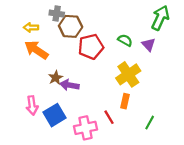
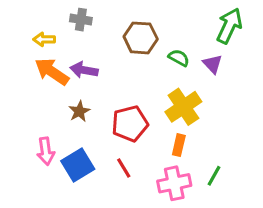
brown hexagon: (71, 26) -> (141, 38), moved
red pentagon: (91, 47) -> (130, 124), moved
purple arrow: (69, 85) -> (84, 70), moved
red line: (109, 117) -> (124, 168), moved
pink cross: (86, 128) -> (174, 183), moved

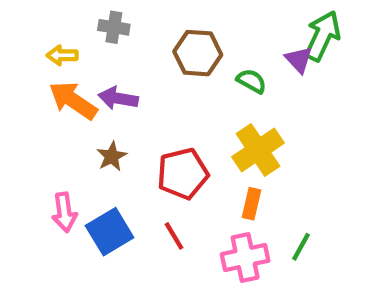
purple triangle: (212, 64) -> (299, 60), moved

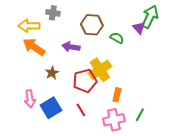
yellow arrow: (62, 55) -> (29, 26), size x1.5
purple arrow: (118, 98) -> (71, 47), moved
yellow cross: (258, 150) -> (100, 70), moved

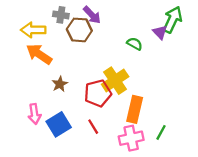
brown hexagon: (92, 25) -> (79, 30), moved
purple arrow: (71, 47) -> (92, 15), moved, turned -144
orange rectangle: (117, 95) -> (135, 109), size x1.6

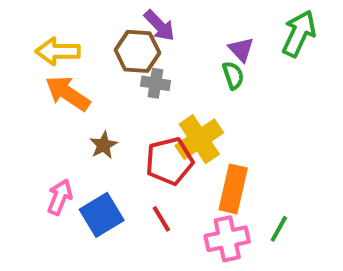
gray cross: (61, 15) -> (155, 83), moved
purple triangle: (160, 32) -> (241, 49), moved
green semicircle: (135, 44) -> (233, 75), turned 42
pink arrow: (34, 114) -> (60, 197), turned -150

